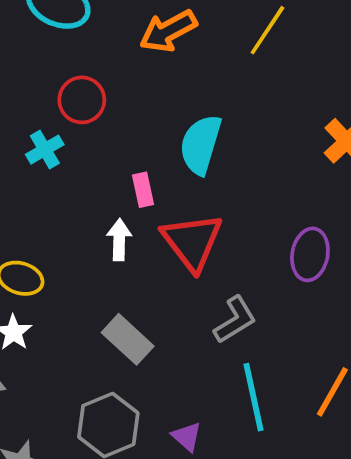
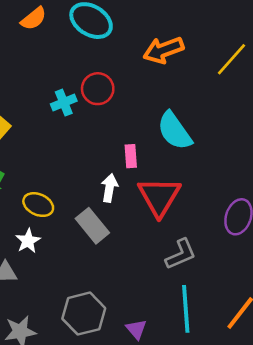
cyan semicircle: (201, 145) -> (174, 131), turned -60
cyan cross: (45, 150) -> (64, 103), moved
gray rectangle: (128, 339) -> (92, 226), moved

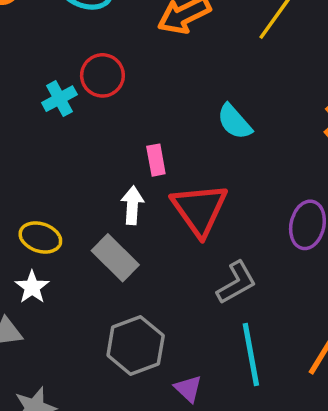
cyan semicircle: (174, 131) -> (234, 122), moved, size x0.7
gray hexagon: (84, 314) -> (136, 345), moved

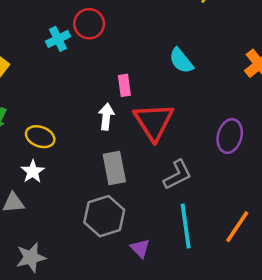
gray rectangle: (115, 258) -> (114, 168), moved, turned 32

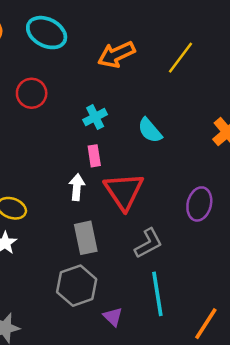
red circle: (89, 24) -> (32, 93), moved
cyan cross: (58, 39) -> (95, 117), moved
orange line: (237, 227) -> (206, 324), moved

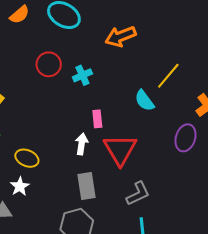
yellow line: (181, 58) -> (168, 76), moved
cyan cross: (95, 117) -> (82, 75), moved
purple ellipse: (199, 204) -> (186, 138), moved

